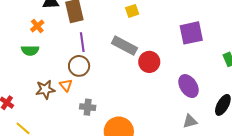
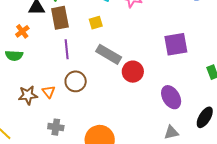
yellow square: (132, 11) -> (96, 23), moved
brown circle: (79, 66) -> (76, 81), moved
gray cross: (88, 107) -> (56, 127), moved

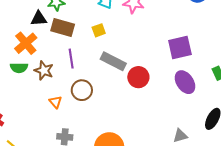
brown rectangle: (60, 18) -> (63, 28), turned -60
orange cross: (22, 31) -> (26, 43), size x1.6
brown star: (28, 95) -> (44, 70), moved, turned 30
purple ellipse: (171, 97) -> (185, 82), moved

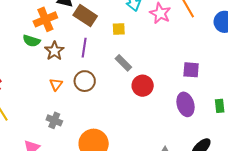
purple square: (180, 47) -> (191, 70), size x0.7
gray rectangle: (113, 61) -> (123, 63), size x0.7

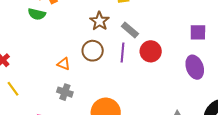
purple line: (84, 48) -> (123, 53), moved
brown star: (54, 51) -> (99, 21), moved
orange triangle: (56, 84) -> (64, 64), moved, turned -40

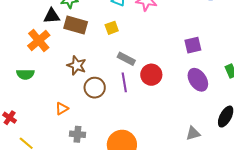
green semicircle: (37, 14) -> (25, 74), moved
brown star: (99, 21) -> (77, 65), moved
orange triangle: (64, 64) -> (62, 109), moved, turned -40

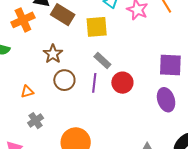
yellow square: (112, 28) -> (97, 27), size x1.6
purple square: (193, 45) -> (170, 65), size x1.4
gray cross: (77, 134) -> (36, 121), turned 35

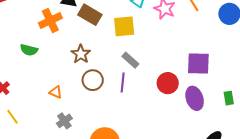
red circle: (122, 83) -> (168, 83), moved
orange triangle: (27, 92) -> (56, 92), turned 40

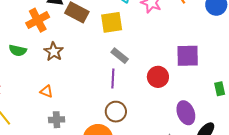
brown star: (81, 54) -> (54, 52), moved
brown circle: (93, 80) -> (116, 112), moved
purple ellipse: (195, 98) -> (186, 113), moved
gray cross: (64, 121) -> (57, 120), turned 35

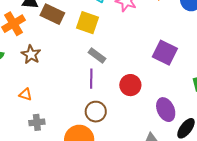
yellow square: (112, 22) -> (88, 23), turned 30
purple square: (188, 56) -> (165, 53), turned 30
red circle: (158, 77) -> (130, 85), moved

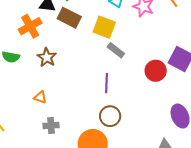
gray rectangle: (97, 56) -> (116, 50), moved
red circle: (130, 85) -> (156, 71), moved

